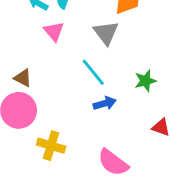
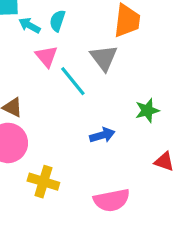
cyan line: (93, 72) -> (73, 81), moved
pink semicircle: (113, 163) -> (112, 200), turned -48

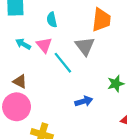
cyan semicircle: (57, 21) -> (52, 20), turned -32
cyan arrow: (30, 25) -> (23, 44), moved

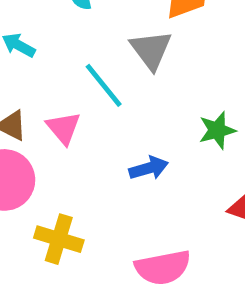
pink triangle: (44, 45) -> (63, 128), moved

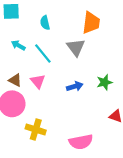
cyan line: (104, 85) -> (43, 54), moved
blue arrow: (149, 168) -> (75, 86), moved

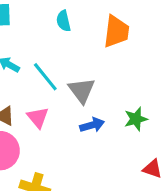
cyan semicircle: (45, 23) -> (63, 21), moved
gray triangle: (76, 47) -> (82, 90), moved

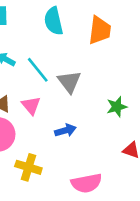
cyan semicircle: (63, 21) -> (54, 21), size x1.5
blue arrow: (92, 125) -> (65, 130), moved

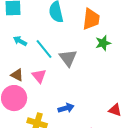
green star: (117, 107) -> (103, 43), moved
blue arrow: (65, 130) -> (66, 108), moved

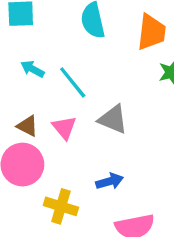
gray triangle: (68, 58) -> (113, 119), moved, turned -30

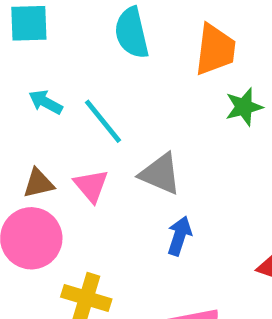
brown triangle: (27, 126) -> (38, 183), turned -40
blue arrow: (110, 181) -> (179, 236), moved, turned -56

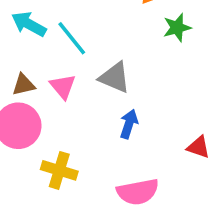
cyan arrow: (46, 102) -> (29, 24), size x1.4

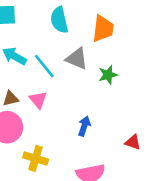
green star: (177, 28) -> (108, 75), moved
gray triangle: (115, 78) -> (77, 59), moved

